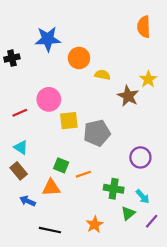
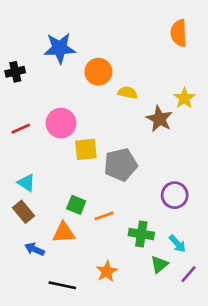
red line: (20, 113) -> (21, 129), moved
orange star: (95, 224) -> (107, 271), moved

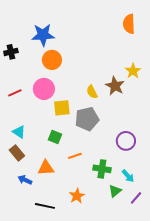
orange circle: (98, 72) -> (52, 60), moved
yellow semicircle: (127, 93) -> (92, 92), moved, turned -128
green square: (76, 205) -> (55, 137), moved

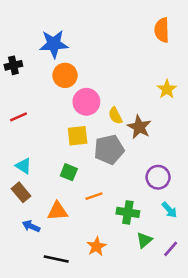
brown star: (115, 86) -> (139, 127), moved
pink circle: (44, 89) -> (86, 102), moved
cyan arrow: (128, 176) -> (169, 210), moved

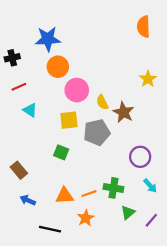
red line: (18, 117) -> (19, 87), moved
cyan triangle: (24, 166) -> (30, 110), moved
orange line: (94, 196) -> (89, 194), moved
orange triangle: (57, 211) -> (65, 196), moved

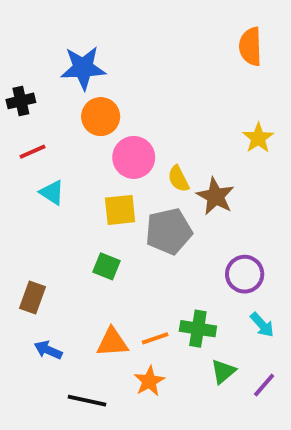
brown rectangle: (19, 170) -> (33, 297), turned 60

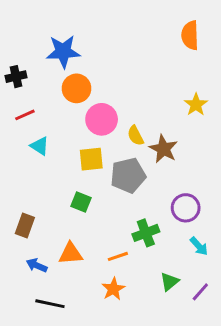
green cross: (198, 329) -> (146, 233), moved, turned -30
orange triangle: (112, 342) -> (71, 254), moved
black line: (87, 401) -> (50, 304), moved

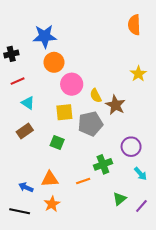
brown rectangle: (25, 226) -> (25, 131), moved, turned 35
orange star: (113, 289) -> (52, 204), moved
black line: (50, 304) -> (20, 211), moved

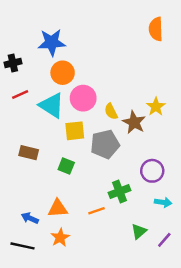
yellow star: (138, 74) -> (156, 107), moved
cyan triangle: (28, 103) -> (52, 105), moved, size x1.6
brown rectangle: (25, 131) -> (29, 153), turned 49
cyan arrow: (140, 174) -> (163, 202), turned -40

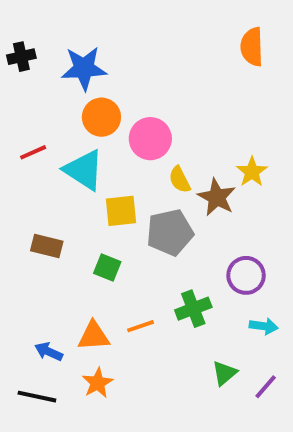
black cross: (13, 63) -> (21, 57), moved
pink circle: (83, 98) -> (150, 139), moved
orange line: (96, 211) -> (141, 326), moved

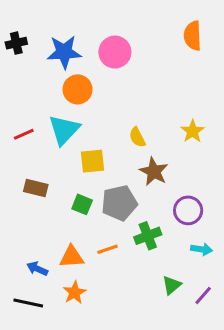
pink circle: (150, 139) -> (115, 52), moved
red line: (33, 152) -> (24, 134), moved
cyan triangle: (84, 170) -> (64, 130), turned 40
brown star: (217, 197) -> (154, 172), moved
gray pentagon: (170, 232) -> (119, 203), moved

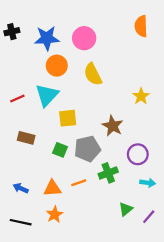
yellow semicircle: (137, 137) -> (93, 74), moved, size x1.5
blue arrow: (37, 269) -> (21, 188), moved

